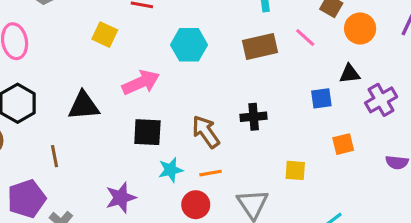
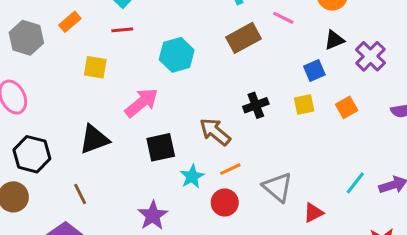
yellow square: (295, 170) -> (304, 104), moved

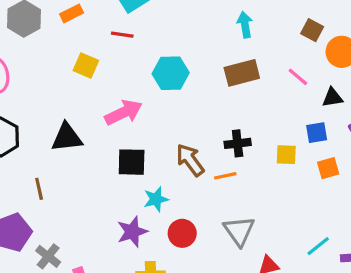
pink line: (283, 18) -> (298, 77), moved
blue square: (314, 70) -> (317, 133), moved
orange line: (230, 169) -> (225, 176), moved
purple star: (153, 215) -> (132, 232), moved

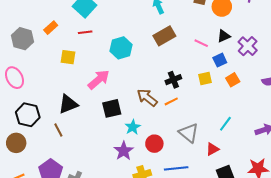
pink line: (298, 77) -> (201, 43), moved
brown line: (39, 189) -> (58, 130), moved
cyan line: (318, 246) -> (225, 124), moved

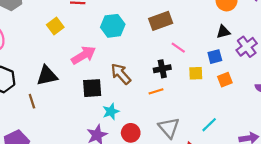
pink line: (201, 43) -> (178, 48), moved
yellow square: (68, 57) -> (55, 26), turned 35
brown arrow: (147, 98) -> (121, 74), moved

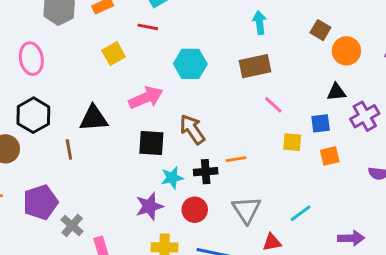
black cross: (162, 69) -> (206, 172), moved

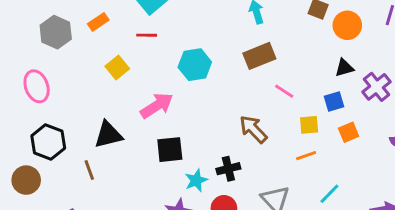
brown arrow: (192, 129) -> (253, 129), moved
orange line: (236, 159) -> (306, 156), moved

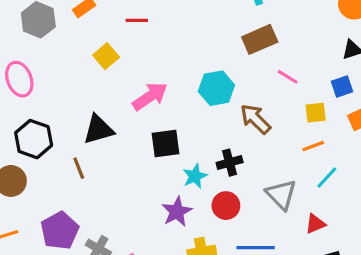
cyan hexagon: (195, 65) -> (216, 88), moved
cyan line: (329, 194) -> (327, 177), moved

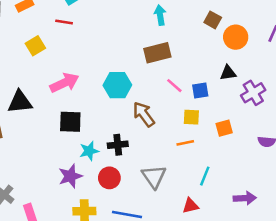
blue square: (342, 87) -> (200, 90), moved
cyan line: (327, 177) -> (205, 176), moved, turned -30
red triangle: (315, 224) -> (190, 206), moved

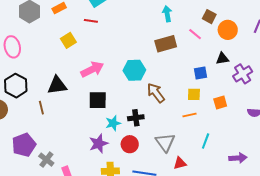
pink line: (174, 86) -> (195, 34), moved
red triangle: (190, 206) -> (180, 163), moved

